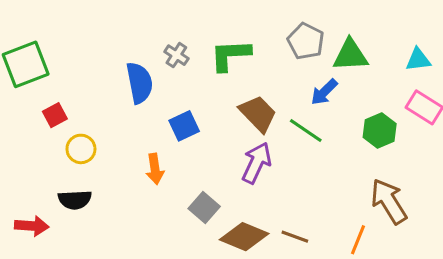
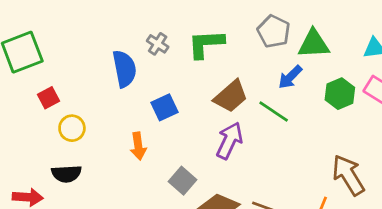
brown trapezoid: (258, 114) -> (231, 96), turned 93
green hexagon: (380, 130) -> (340, 94), moved

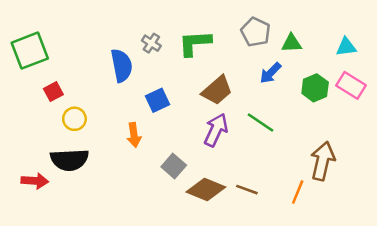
green triangle: (314, 44) -> (292, 43), size x0.7
green line: (274, 112) -> (261, 123), moved
black semicircle: (66, 174) -> (69, 160), size x1.4
brown arrow: (348, 175) -> (323, 161), turned 45

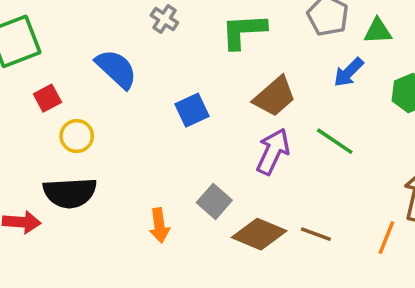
gray cross: (151, 43) -> (164, 19), moved
blue semicircle: (122, 65) -> (116, 69), moved, turned -36
orange arrow: (134, 135) -> (159, 225), moved

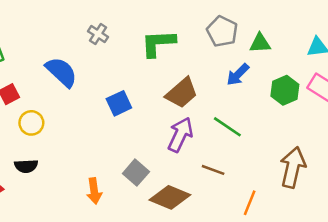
black semicircle: (70, 193) -> (26, 166), size x0.6
brown line: (316, 234) -> (213, 170), moved
orange line: (386, 238) -> (250, 203), moved

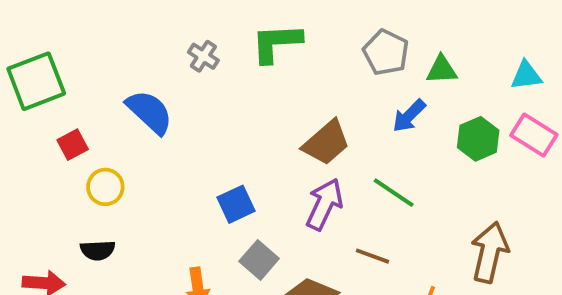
green L-shape: (158, 43) -> (276, 43), moved
blue square: (119, 103) -> (236, 204), moved

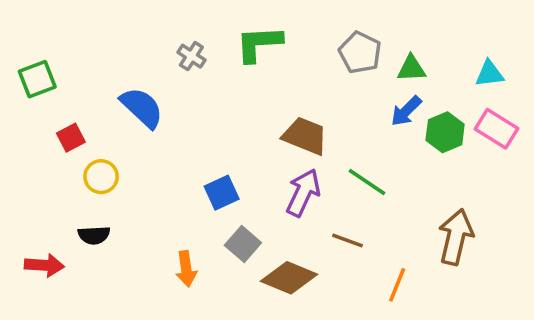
green square: (36, 81) -> (37, 79), size x0.7
blue arrow: (409, 116) -> (406, 111), moved
brown trapezoid: (326, 143) -> (305, 136), turned -117

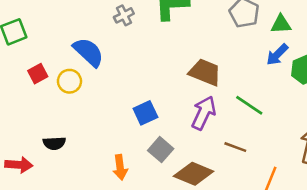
gray cross: (191, 56) -> (124, 15), turned 30
yellow circle: (101, 177) -> (69, 81), moved

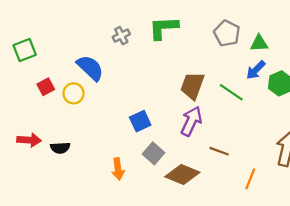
brown trapezoid: (205, 72) -> (192, 86), turned -92
green line: (249, 105) -> (231, 92), moved
red arrow: (19, 165) -> (29, 140), moved

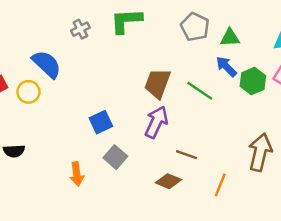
blue arrow: (256, 70) -> (226, 67), turned 90
brown diamond: (182, 174) -> (168, 181), moved, size x0.7

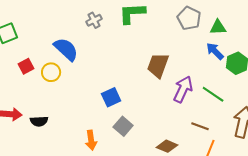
green line: (200, 91) -> (213, 94), moved
purple arrow: (156, 122) -> (183, 89), moved
brown line: (187, 155) -> (200, 126), moved

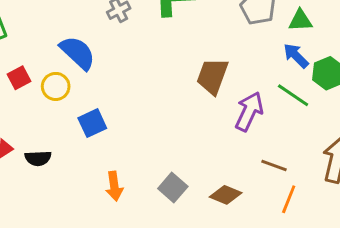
green line: (213, 94) -> (293, 95), moved
blue square: (111, 97) -> (92, 123), moved
gray square: (123, 126) -> (173, 188), moved

